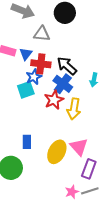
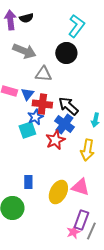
yellow arrow: (74, 109) -> (87, 150), moved
pink triangle: (79, 147) -> (80, 187), turned -30
purple rectangle: (89, 169) -> (81, 220), moved
gray line: (90, 191) -> (91, 231), turned -48

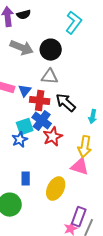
black circle: (66, 53) -> (51, 50), moved
gray triangle: (43, 74) -> (50, 77), moved
blue star: (35, 117) -> (20, 140), moved
blue cross: (64, 124) -> (42, 121), moved
pink triangle: (80, 187) -> (80, 167), moved

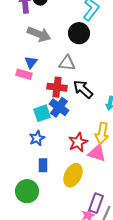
black circle: (51, 50) -> (79, 33), moved
blue triangle: (25, 91) -> (31, 62), moved
red star: (53, 137) -> (78, 142), moved
blue star: (20, 140) -> (37, 138), moved

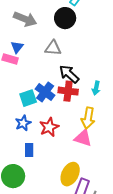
red cross: (57, 87) -> (68, 91), moved
red star: (78, 142) -> (49, 127), moved
yellow ellipse: (73, 175) -> (70, 174), moved

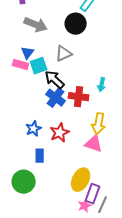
gray triangle: (53, 48) -> (64, 54), turned -30
black arrow: (69, 74) -> (55, 80), moved
cyan arrow: (96, 88) -> (102, 85), moved
cyan square: (28, 98) -> (39, 66), moved

